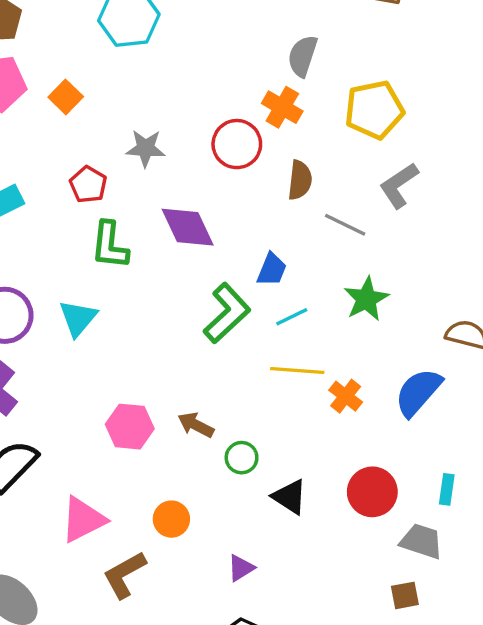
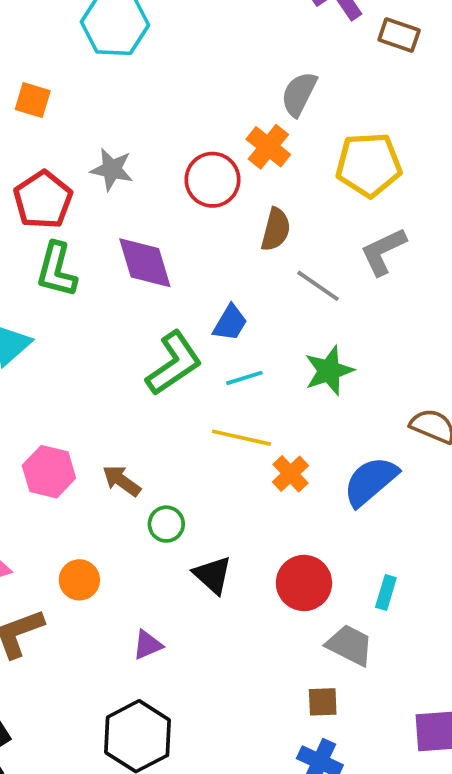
orange square: (66, 97) -> (33, 100), turned -36
red pentagon: (88, 185) -> (43, 200), size x1.4

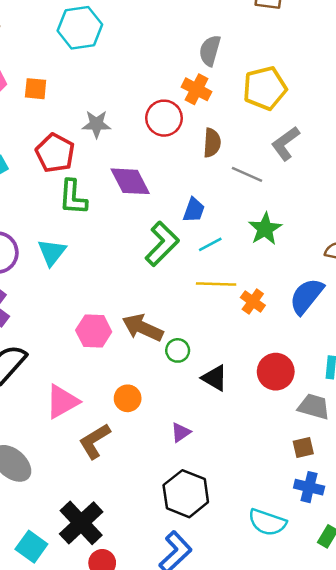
brown arrow: (122, 481) -> (143, 328), size x1.5

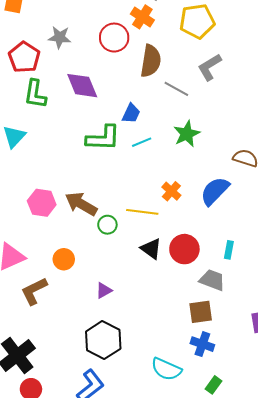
brown semicircle: (212, 143) -> (151, 61), size x1.4
green L-shape: (162, 244) -> (103, 138), turned 42
yellow line: (216, 284) -> (142, 212), moved
black triangle: (215, 378) -> (151, 249), moved
brown square: (303, 447) -> (201, 312), size x1.4

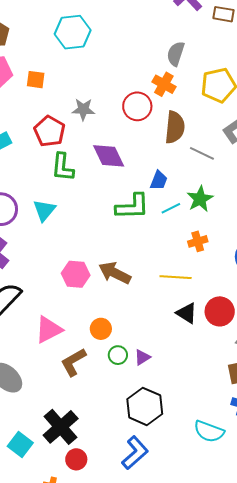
green star: (187, 134) -> (200, 199), moved
orange cross: (171, 191) -> (198, 241), moved, turned 36
green circle: (107, 225) -> (118, 355), moved

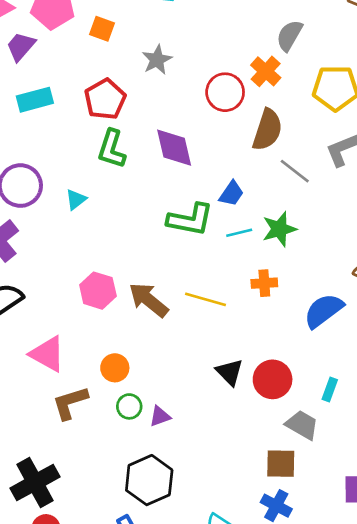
gray star: (83, 109) -> (157, 60), moved, turned 30
cyan triangle: (44, 210) -> (76, 199), size x0.7
yellow line: (176, 277) -> (206, 299), moved
pink triangle: (49, 330) -> (47, 354), turned 44

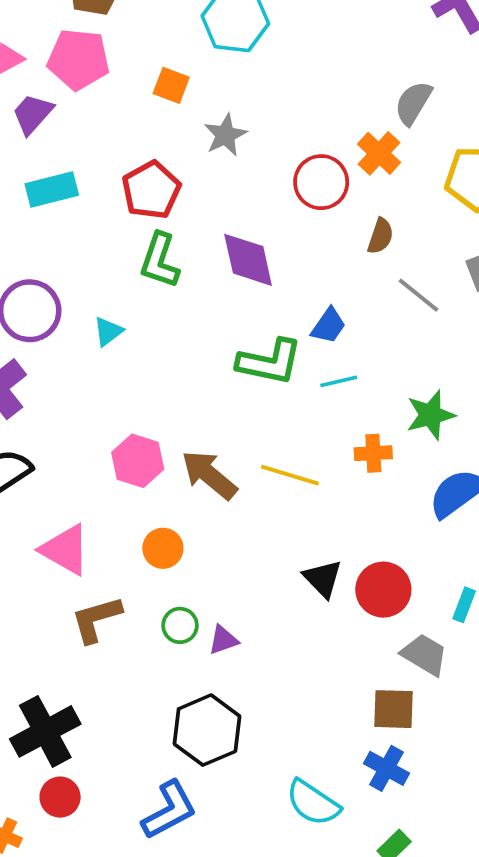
orange square: (102, 29) -> (171, 85), moved
brown semicircle: (267, 130) -> (380, 236), size x0.6
green star: (279, 229) -> (430, 415), moved
orange circle: (115, 368) -> (163, 548), moved

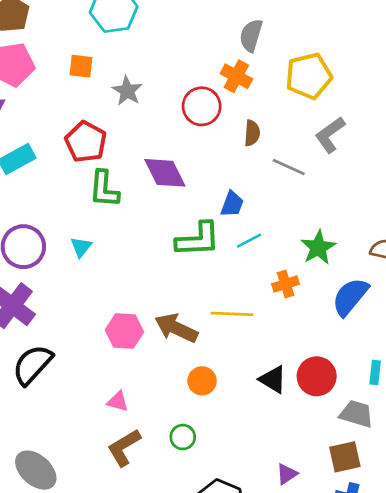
orange circle: (163, 548) -> (202, 381), moved
pink triangle: (65, 550) -> (118, 401), moved, size x0.6
purple triangle: (223, 640) -> (287, 474), moved

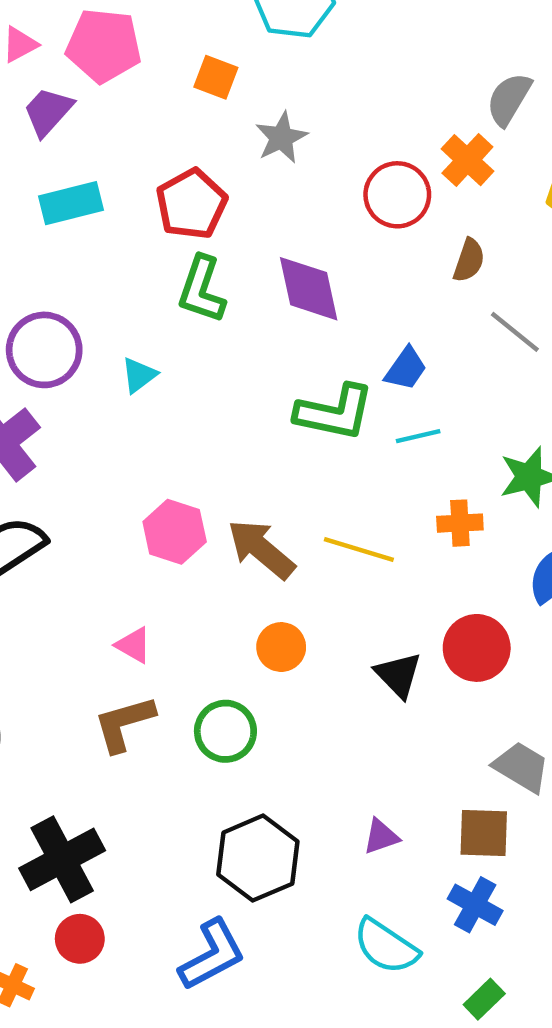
red circle: (317, 376) -> (477, 648), moved
green circle: (183, 437) -> (225, 731), size x1.4

